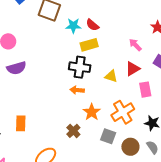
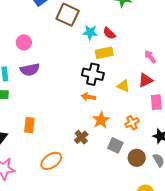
orange cross: (123, 112) -> (132, 123), size x0.6

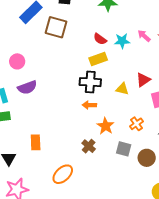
cyan star: (90, 32) -> (122, 41), moved
pink arrow: (150, 57) -> (144, 36), moved

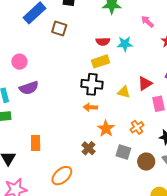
brown square: (56, 27) -> (59, 29), size x0.7
pink arrow: (144, 36) -> (147, 21), moved
red semicircle: (100, 39) -> (103, 41), turned -40

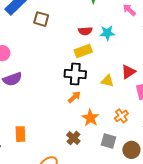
orange arrow: (90, 107) -> (74, 97), turned 136

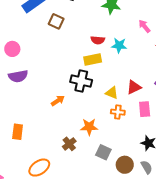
orange arrow: (74, 97) -> (58, 101), moved
orange cross: (121, 116) -> (118, 112), moved, turned 32
orange star: (90, 118) -> (89, 127), turned 30

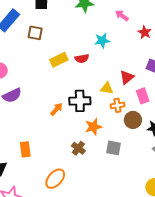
red semicircle: (98, 40) -> (82, 59), moved
yellow rectangle: (93, 60) -> (59, 60), moved
black cross: (81, 81) -> (80, 101), moved
brown circle: (125, 165) -> (133, 120), moved

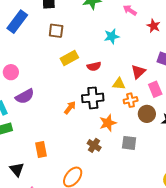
brown square: (35, 33) -> (56, 31), moved
red semicircle: (82, 59) -> (94, 66), moved

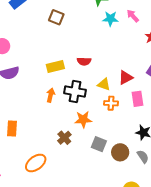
cyan star: (112, 36) -> (110, 19), moved
yellow rectangle: (69, 58) -> (55, 66), moved
orange arrow: (70, 108) -> (50, 95), turned -40
brown circle: (147, 114) -> (120, 152), moved

